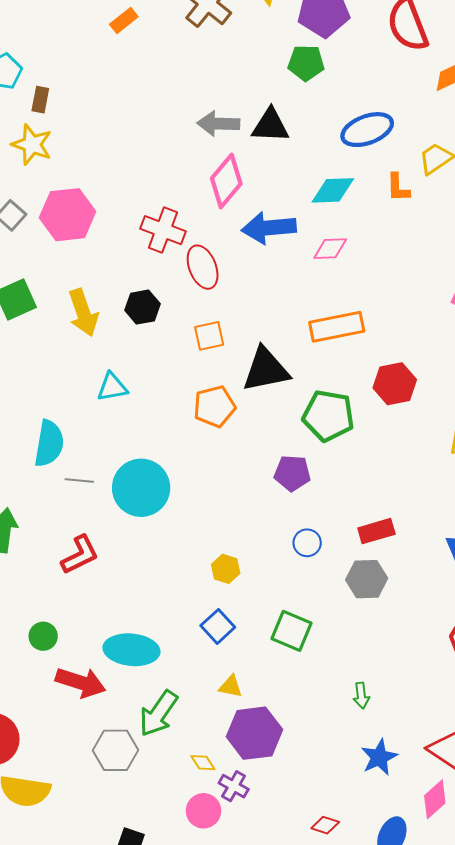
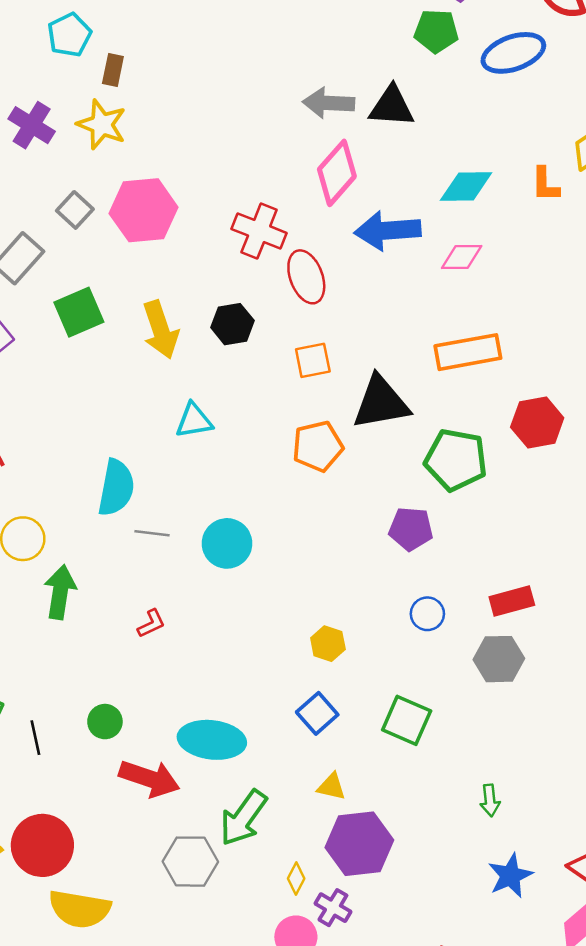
blue ellipse: (367, 130) -> (513, 53), moved
cyan circle: (141, 488) -> (227, 543), size x0.7
red L-shape: (80, 555) -> (151, 624), size x0.6
yellow diamond: (203, 763) -> (296, 878), turned 60

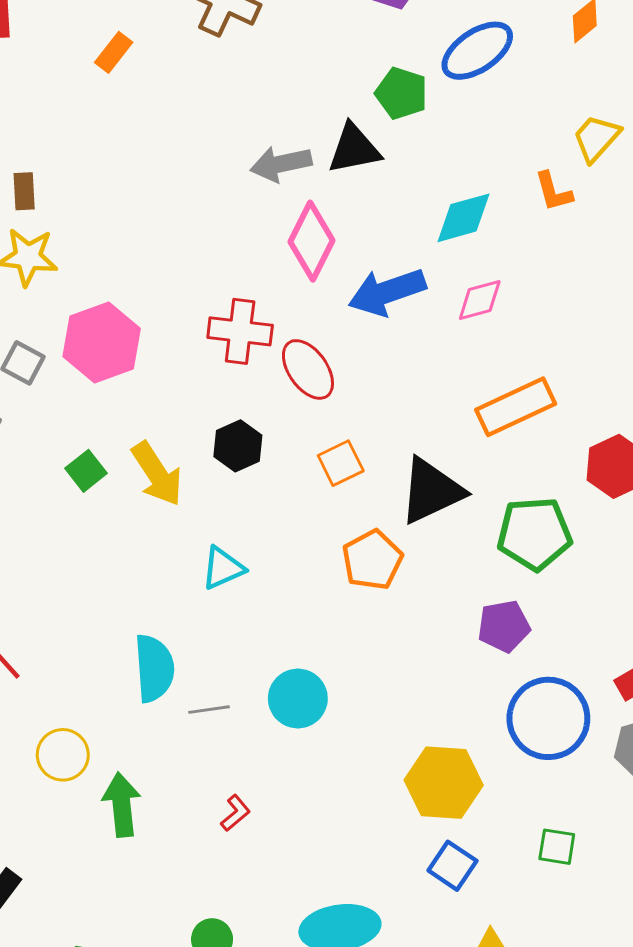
green pentagon: (436, 31) -> (401, 93), moved, turned 30
green square: (79, 312) -> (86, 471), moved, size x0.7
blue circle: (427, 614) -> (548, 718), size x2.0
yellow hexagon: (328, 644) -> (444, 783), size x1.8
green square: (407, 720) -> (557, 847), size x0.7

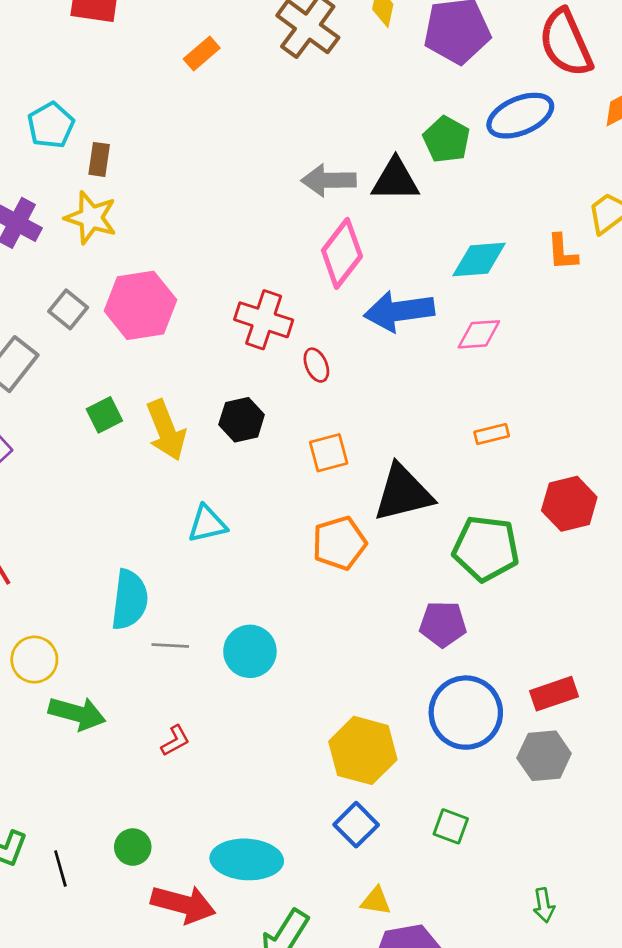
red ellipse: (308, 369) -> (316, 365), size x0.6
orange rectangle: (516, 407) -> (492, 434), size x0.5
green arrow: (122, 805) -> (77, 713), turned 100

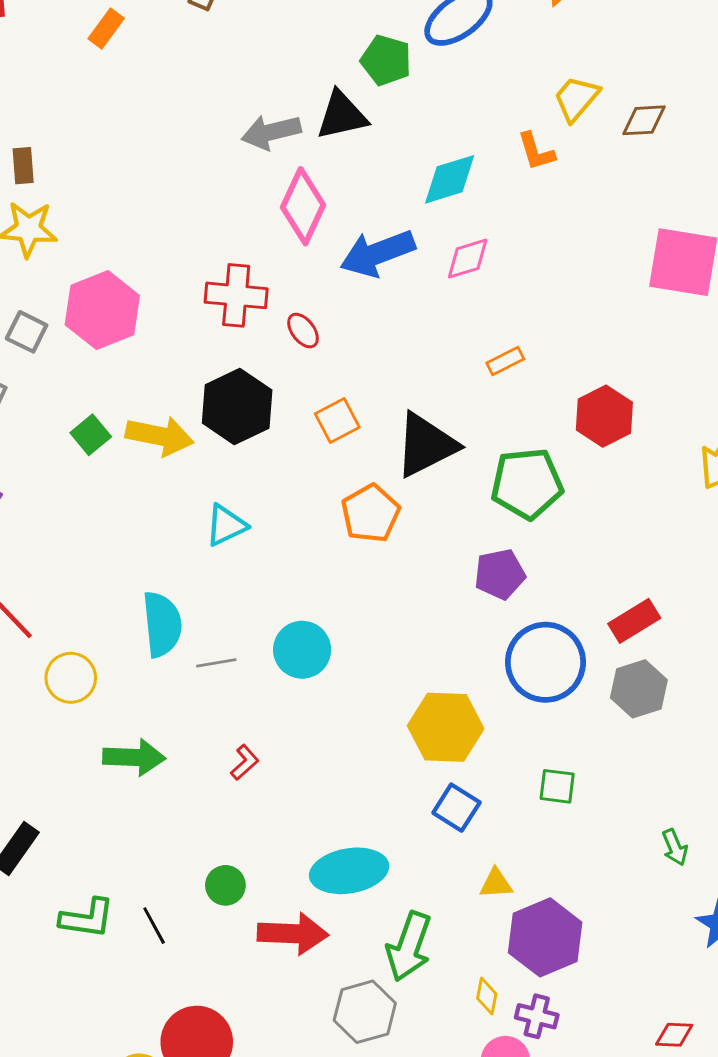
black hexagon: (242, 420) -> (237, 406), size x1.5
yellow arrow: (166, 430) -> (160, 436), turned -44
yellow circle: (34, 660) -> (71, 678), moved

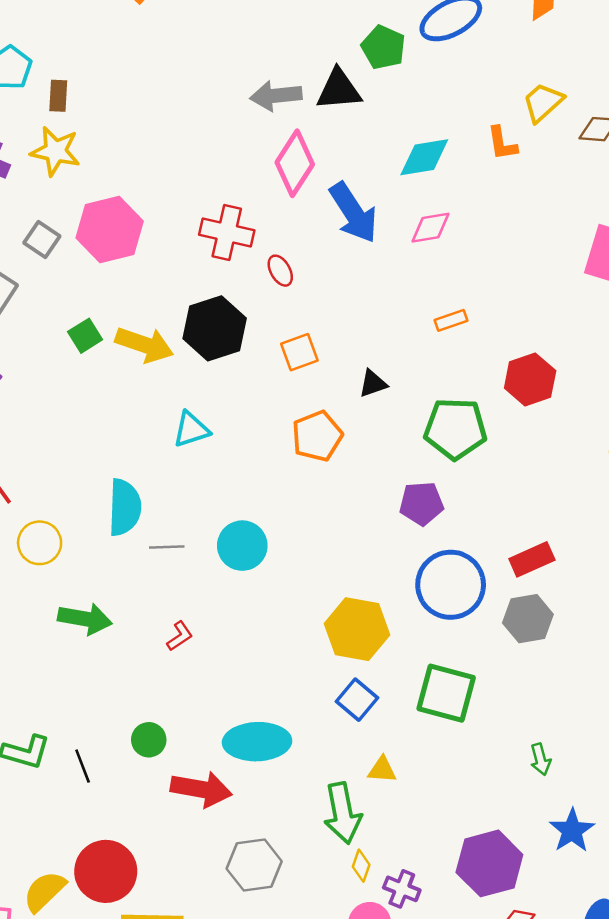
blue arrow: (378, 253) -> (354, 213), turned -110
black triangle: (426, 445) -> (373, 383), size x0.5
green square: (557, 786) -> (446, 693), size x1.8
purple hexagon: (545, 937) -> (489, 863), moved
green arrow: (409, 947) -> (343, 813), moved, turned -38

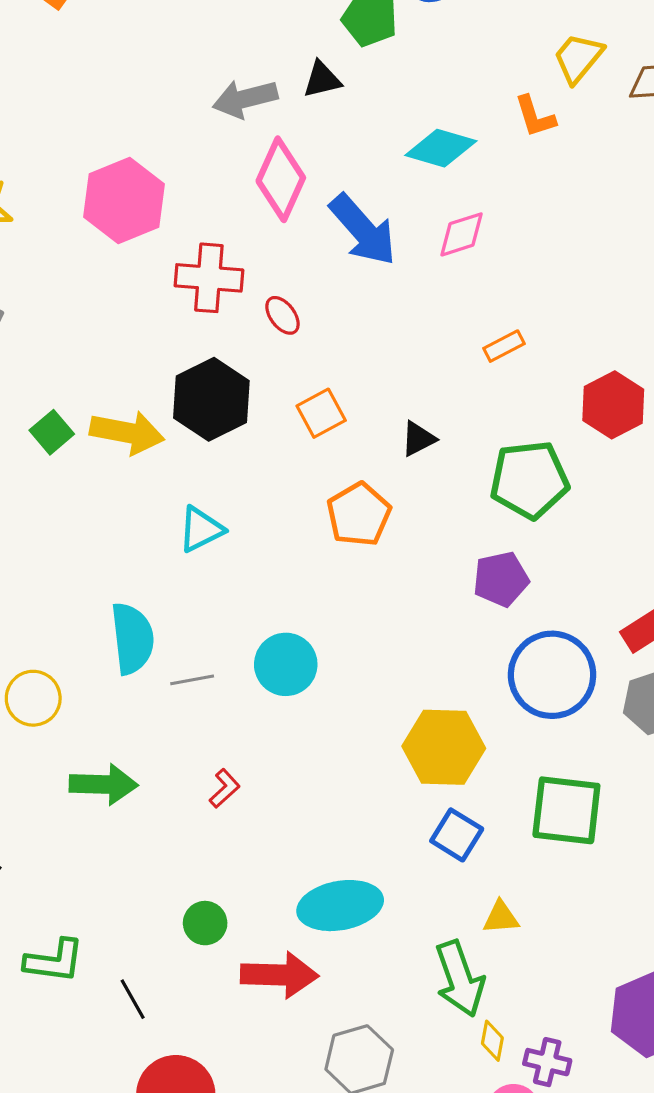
black triangle: (339, 90) -> (322, 80), size x0.7
cyan diamond: (424, 157) -> (441, 148), turned 34
pink hexagon: (110, 230) -> (124, 201), moved
black line: (83, 766) -> (133, 999), moved

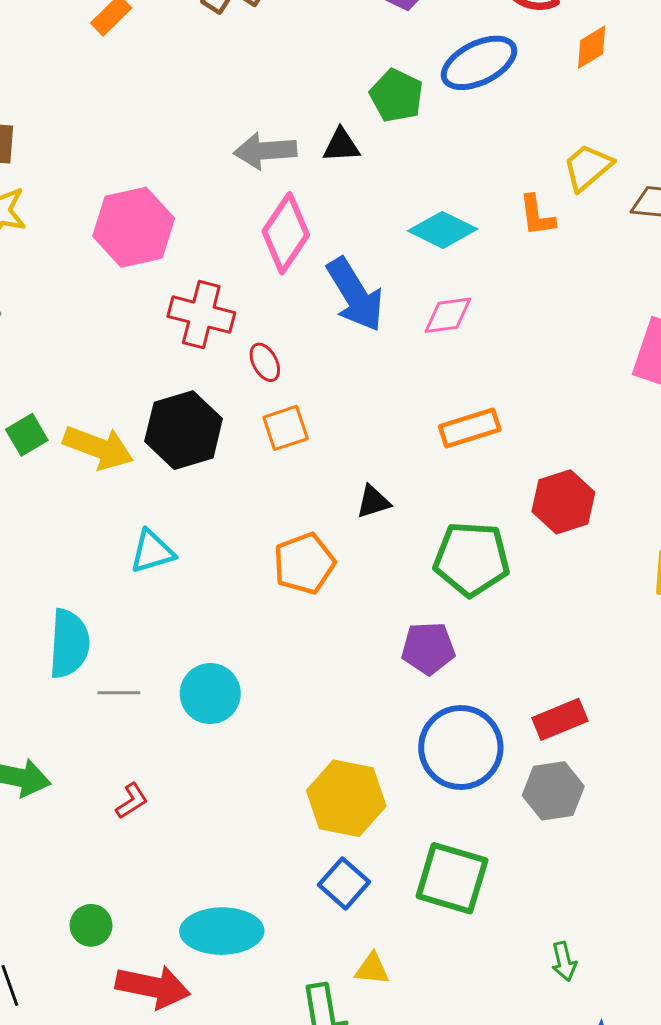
orange rectangle: (504, 346) -> (470, 428), size x1.5
orange square: (321, 413) -> (286, 428), moved

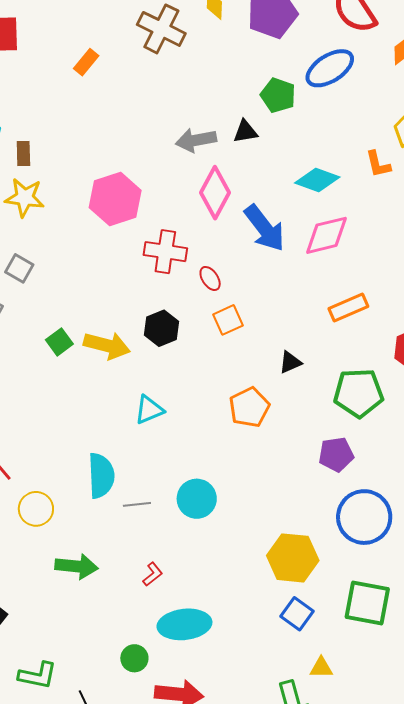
pink diamond: (448, 315) -> (326, 235), size x1.4
black hexagon: (184, 430) -> (162, 328), size x0.7
cyan ellipse: (222, 931) -> (184, 624), moved

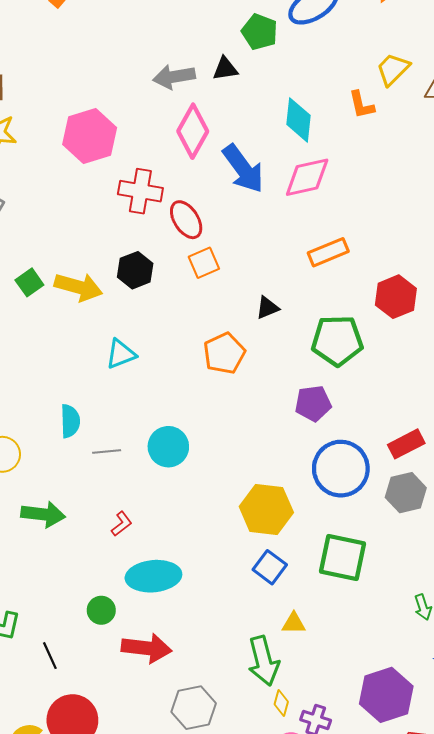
cyan diamond: (317, 180) -> (298, 120), turned 75
red ellipse: (210, 278) -> (186, 220), size x1.5
cyan semicircle: (101, 476) -> (70, 421), size x0.7

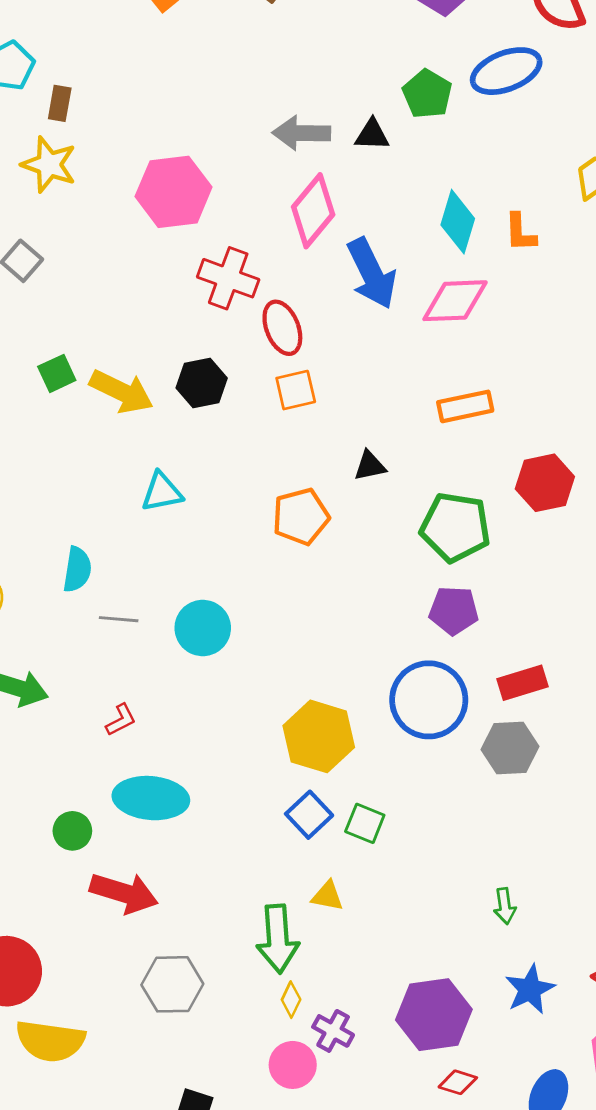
orange L-shape: (361, 105) -> (520, 232), moved
purple pentagon: (313, 403) -> (454, 610), moved
green square: (342, 557) -> (365, 823), moved, size x0.6

